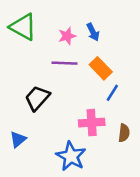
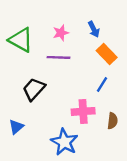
green triangle: (23, 27) -> (21, 40), moved
blue arrow: (93, 32) -> (94, 29), moved
orange rectangle: (101, 68) -> (107, 54), moved

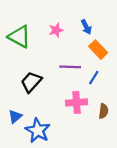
purple line: (58, 57) -> (70, 67), moved
blue star: (64, 142) -> (38, 130), moved

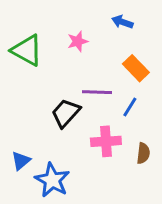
blue arrow: (86, 27) -> (122, 22), moved, turned 136
black trapezoid: (31, 82) -> (66, 113), moved

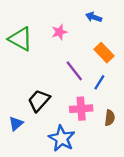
purple line: (97, 92) -> (74, 71), turned 50
black trapezoid: (66, 113) -> (39, 101), moved
blue star: (52, 180) -> (62, 138), moved

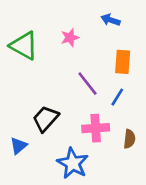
orange rectangle: (104, 53) -> (123, 62), turned 48

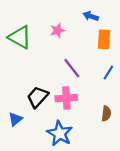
orange rectangle: (123, 62) -> (104, 39), moved
blue line: (117, 97) -> (108, 73), moved
pink cross: (96, 128) -> (66, 98), moved

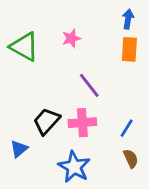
blue arrow: (91, 16) -> (128, 19), moved, turned 80
blue line: (108, 73) -> (127, 128), moved
brown semicircle: (106, 114) -> (131, 159), moved, turned -32

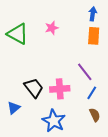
purple line: (89, 85) -> (85, 72), moved
black trapezoid: (47, 121) -> (34, 88), turned 100

